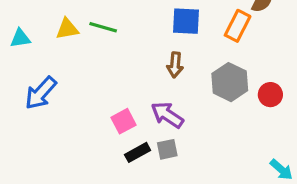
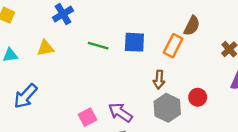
green line: (103, 27) -> (98, 46), moved
brown arrow: (175, 65) -> (159, 80), moved
gray hexagon: (230, 82) -> (167, 108), moved

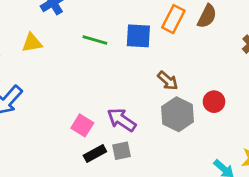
orange rectangle: (173, 46) -> (173, 19), moved
brown arrow: (159, 80) -> (168, 81), turned -54
pink square: (88, 117) -> (82, 125), turned -30

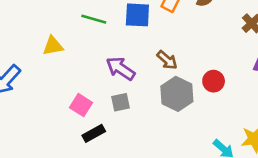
yellow triangle: (32, 43) -> (53, 46), moved
purple arrow: (122, 120) -> (121, 68), moved
gray square: (122, 151) -> (121, 102), moved

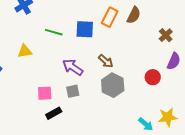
red circle: (214, 81) -> (153, 77), moved
pink square: (81, 105) -> (45, 93), turned -35

